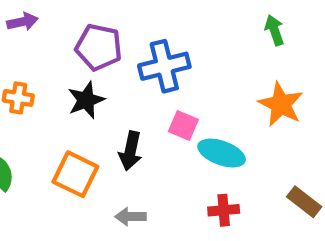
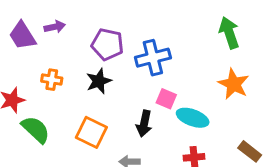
green arrow: (274, 30) -> (229, 33), size x1.5
black arrow: (130, 151) -> (144, 124), moved

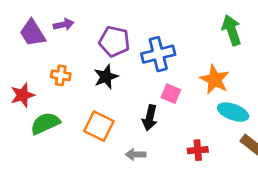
orange star: (234, 84) -> (215, 80), moved
cyan ellipse: (193, 118) -> (233, 112), moved
green semicircle: (36, 129) -> (45, 123), turned -68

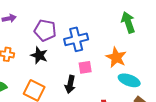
black star: (106, 77) -> (39, 55), turned -30
pink square: (171, 94) -> (85, 67), turned -32

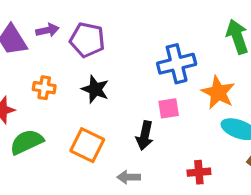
purple pentagon: (45, 30) -> (87, 40), moved
blue cross: (76, 39) -> (177, 64), moved

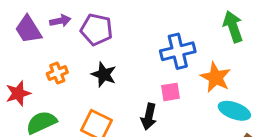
orange cross: (44, 88) -> (57, 73), turned -30

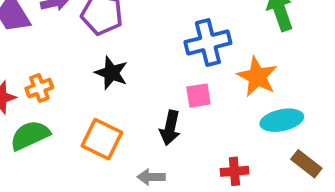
orange cross: (57, 73) -> (39, 88), moved
cyan ellipse: (234, 111) -> (282, 120), turned -32

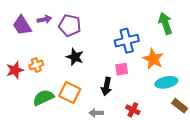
green semicircle: (30, 135) -> (43, 98), moved
red cross: (234, 171) -> (133, 110), moved, turned 32

